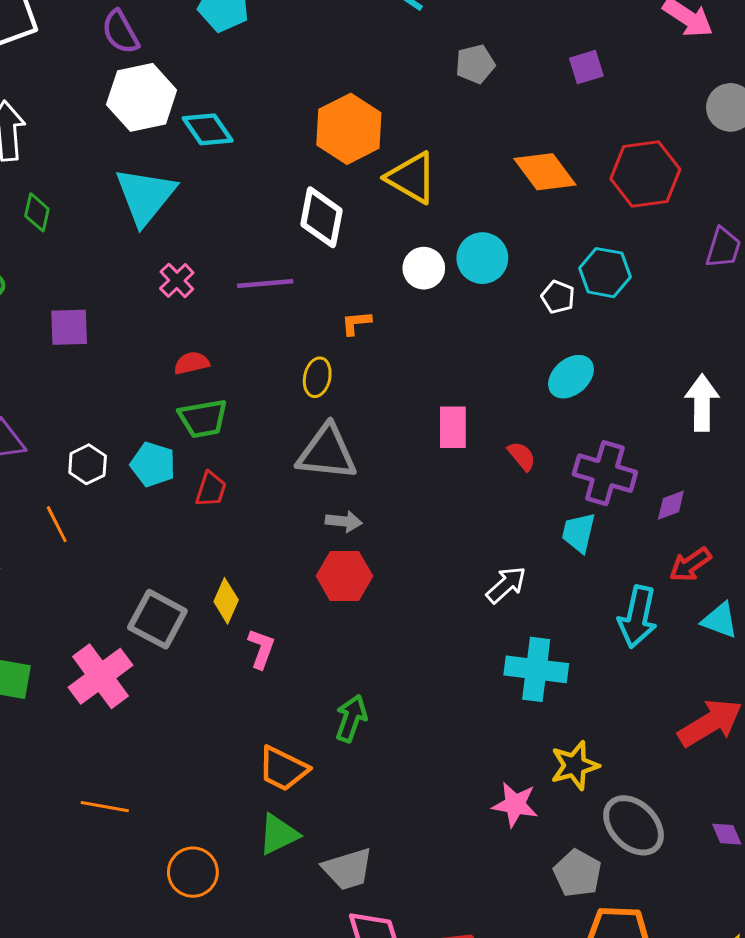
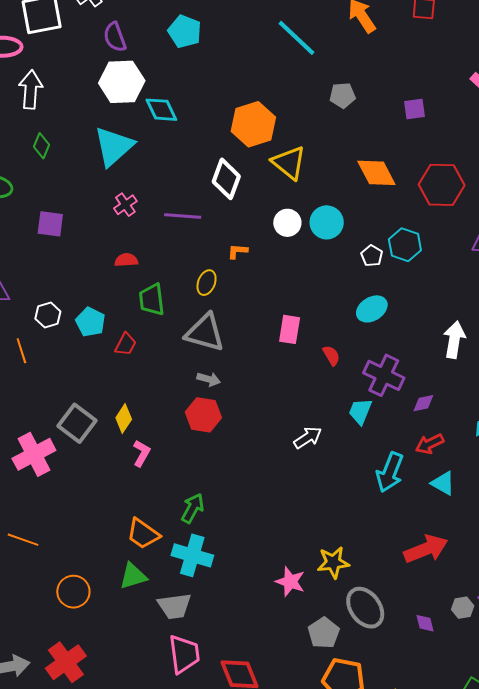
green trapezoid: (203, 418) -> (152, 300), moved, turned 84
cyan cross: (536, 669) -> (192, 555), moved

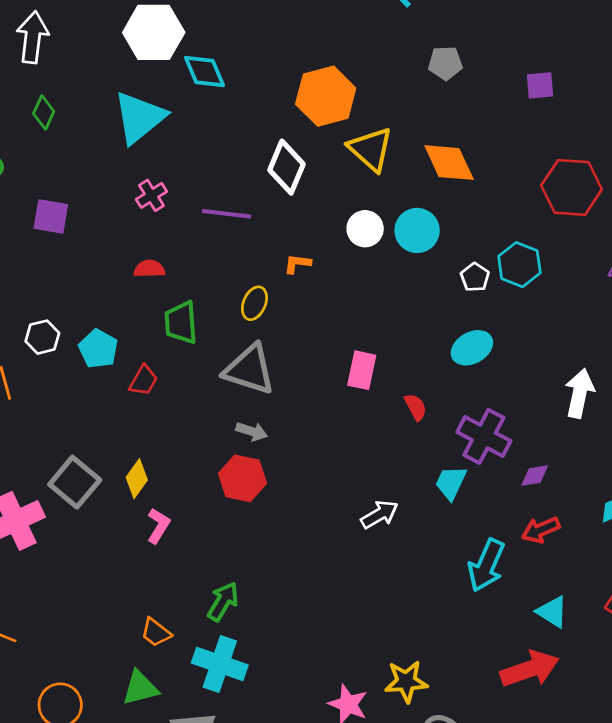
orange diamond: (376, 173) -> (449, 163), moved
cyan triangle: (443, 483) -> (552, 612), moved
orange trapezoid: (143, 534) -> (156, 632), size x0.7

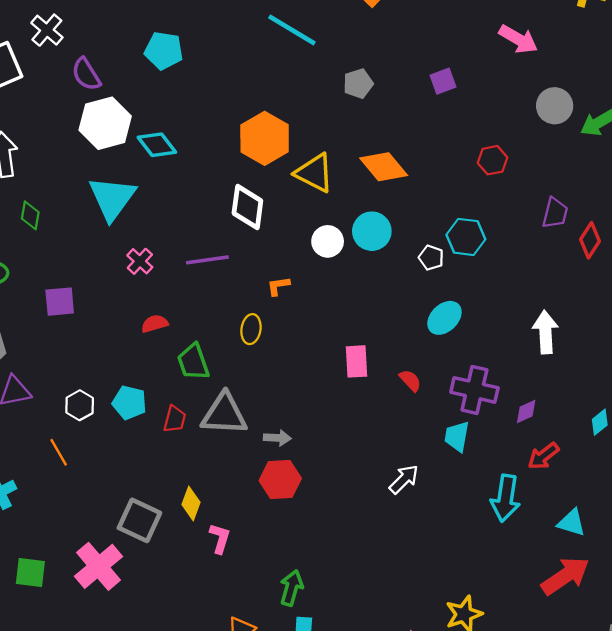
red hexagon: (572, 187) -> (493, 160), size x0.6
gray triangle: (249, 369) -> (224, 414), moved

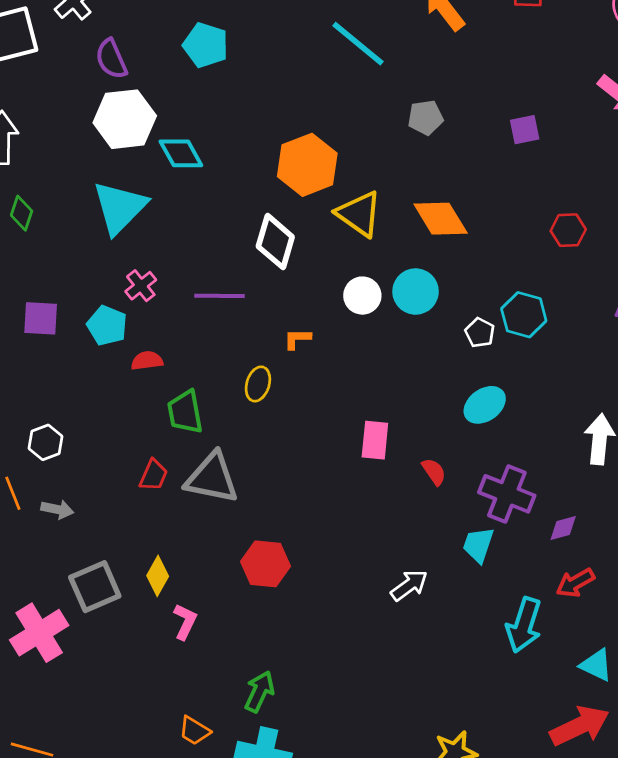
cyan pentagon: (129, 403) -> (107, 326), moved
gray arrow: (277, 438) -> (57, 509), moved
gray square: (139, 520) -> (95, 587), turned 33

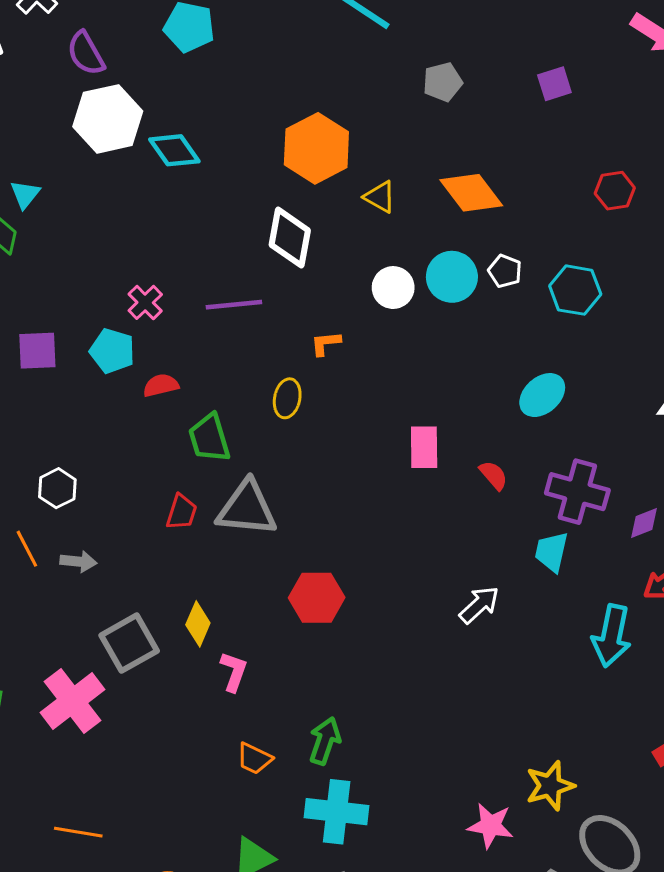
cyan triangle: (120, 208) -> (25, 194), moved, size x0.5
yellow triangle: (359, 214) -> (380, 197), size x0.6
white pentagon: (480, 333) -> (505, 271), moved
orange trapezoid: (194, 731) -> (254, 759), moved

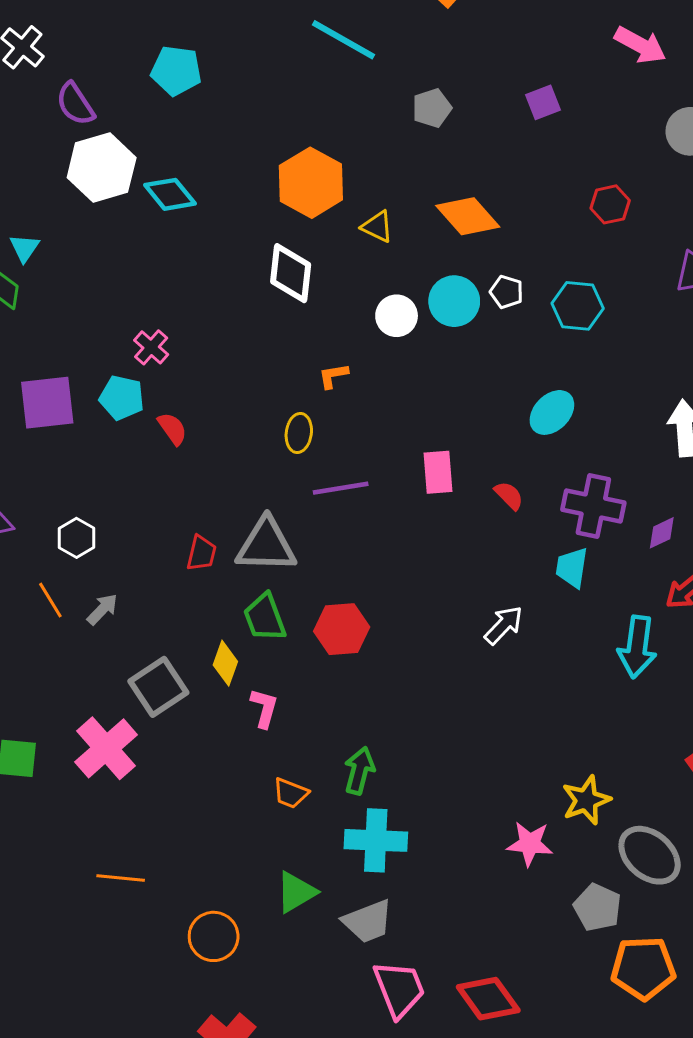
purple line: (234, 305) -> (341, 488), moved
purple square: (37, 351) -> (47, 403), size x1.4
red semicircle: (161, 385) -> (172, 429), turned 72
green trapezoid: (209, 438) -> (265, 617), moved
gray arrow: (78, 561) -> (102, 609), turned -48

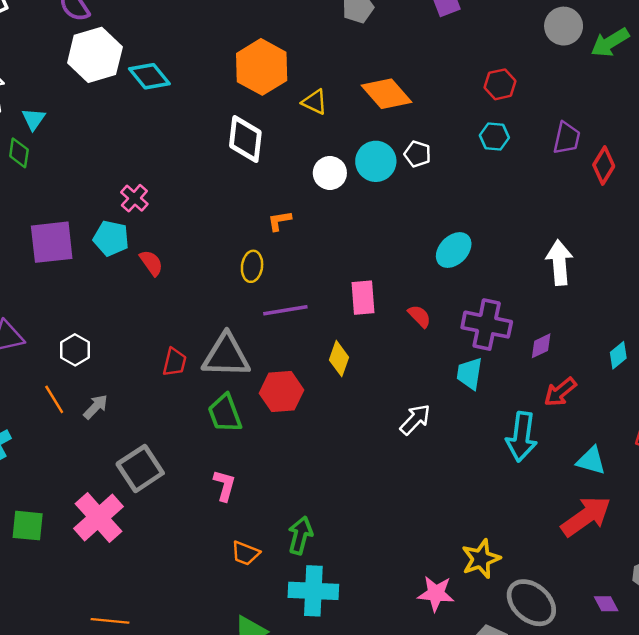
cyan hexagon: (578, 306) -> (494, 136), moved, size x0.7
red hexagon: (342, 629) -> (281, 392), moved
yellow diamond: (225, 663) -> (339, 359), moved

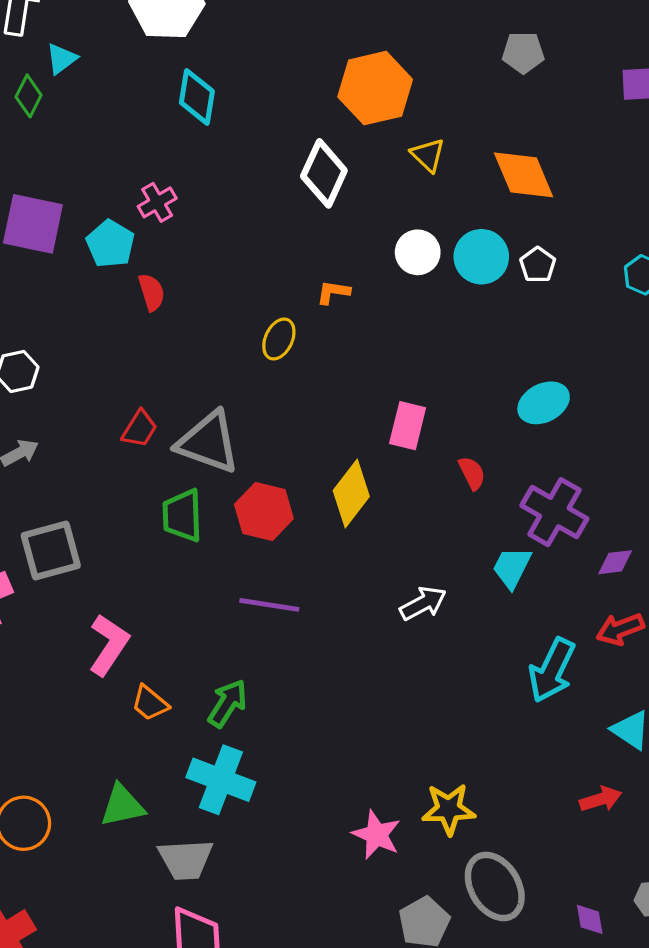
cyan diamond: (149, 76) -> (197, 97), moved, turned 30
purple line: (285, 310) -> (269, 605), moved
yellow diamond: (339, 359) -> (351, 493), size x1.4
pink L-shape: (224, 485) -> (109, 645), moved, size x1.4
red arrow: (586, 516) -> (601, 799), size x0.6

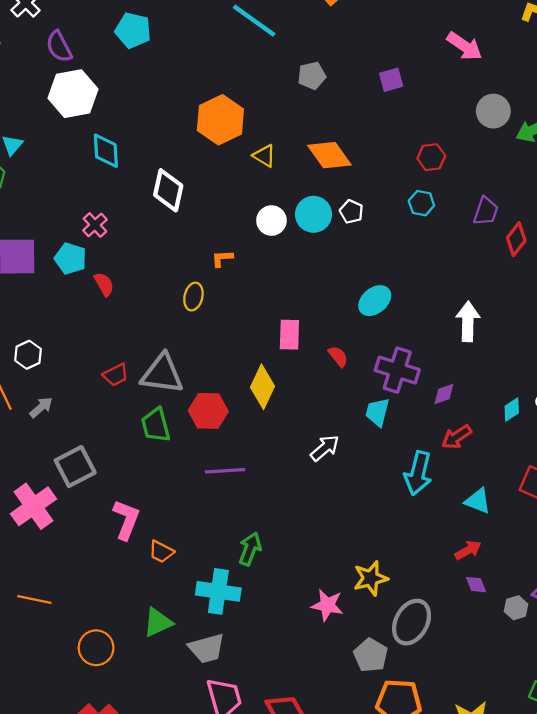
white diamond: (324, 173) -> (168, 190), moved
red trapezoid: (140, 429) -> (116, 375), turned 44
green arrow: (227, 703) -> (250, 549), moved
gray ellipse: (495, 886) -> (412, 622), turned 72
purple diamond: (590, 919) -> (476, 585), moved

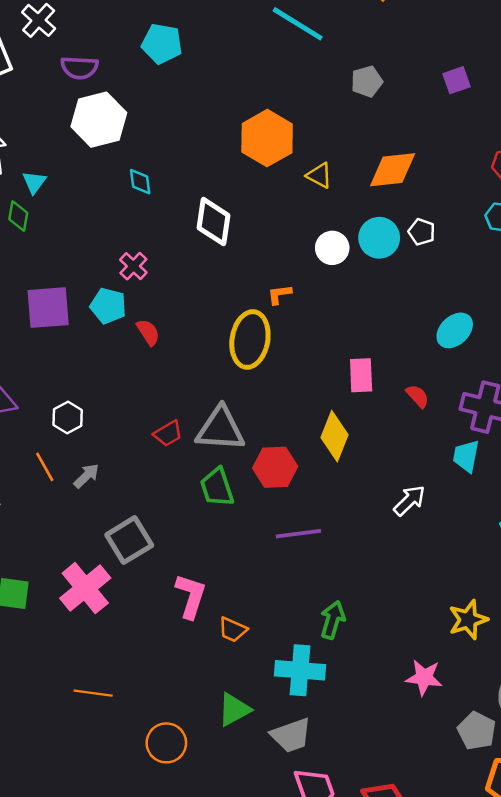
purple semicircle: (59, 47) -> (79, 68), turned -56
cyan diamond: (106, 151) -> (140, 182), size x0.7
orange diamond: (329, 155) -> (393, 170), turned -57
yellow ellipse: (193, 297) -> (250, 339), size x1.8
yellow star: (371, 578) -> (468, 620), moved

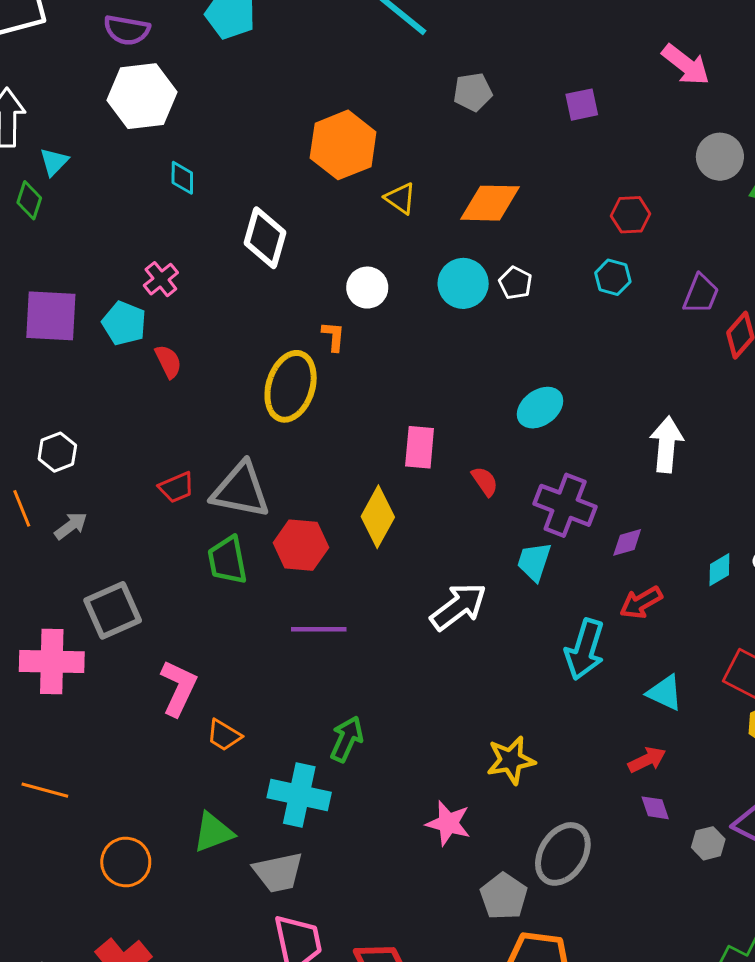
white circle: (332, 248) -> (367, 288), moved
orange L-shape: (279, 294) -> (333, 336), turned 95
white arrow: (409, 500) -> (458, 607), size x1.4
pink cross: (85, 588) -> (52, 662), turned 33

